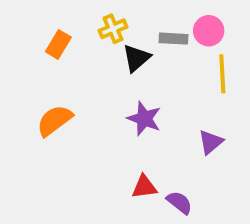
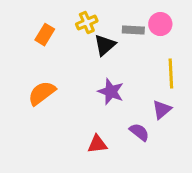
yellow line: (222, 74) -> (171, 74), moved
red triangle: (144, 187) -> (97, 144), moved
purple semicircle: (179, 202) -> (139, 132), moved

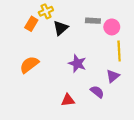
yellow cross: (87, 23) -> (46, 11), moved
pink circle: (160, 24) -> (112, 27), moved
black triangle: (105, 45) -> (61, 28), moved

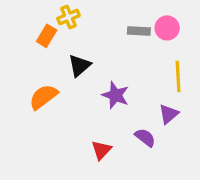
pink circle: (112, 27) -> (167, 28), moved
black triangle: (61, 28) -> (79, 66), moved
red triangle: (68, 100) -> (101, 150), turned -40

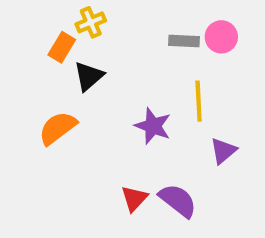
black triangle: (79, 66) -> (89, 76), moved
yellow line: (178, 76) -> (199, 101), moved
purple semicircle: (145, 138) -> (178, 201), moved, size x1.4

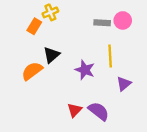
black triangle: (89, 76) -> (52, 55), moved

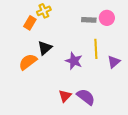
purple triangle: (124, 84) -> (114, 62), moved

